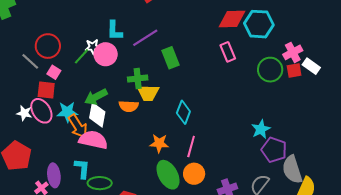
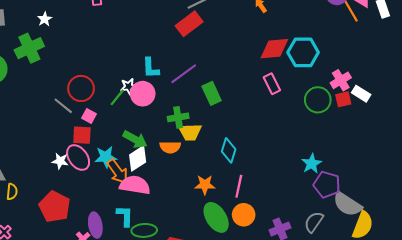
green arrow: (96, 97) -> (135, 139), turned -120
white diamond: (97, 115) -> (138, 158), turned 50
gray semicircle: (292, 169) -> (347, 204), turned -36

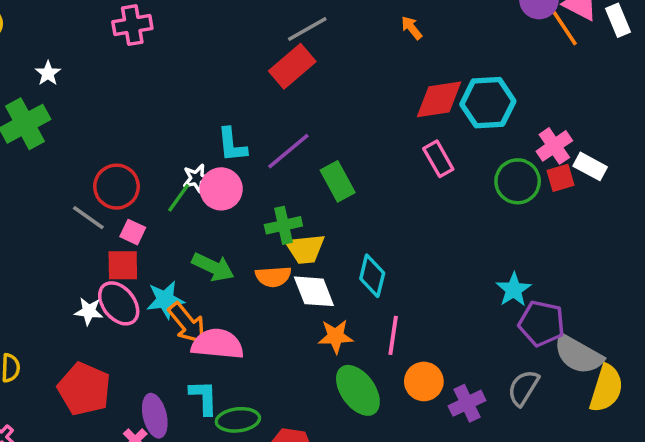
white diamond: (138, 158) -> (314, 291), moved, turned -75
orange circle: (244, 215) -> (424, 381), moved

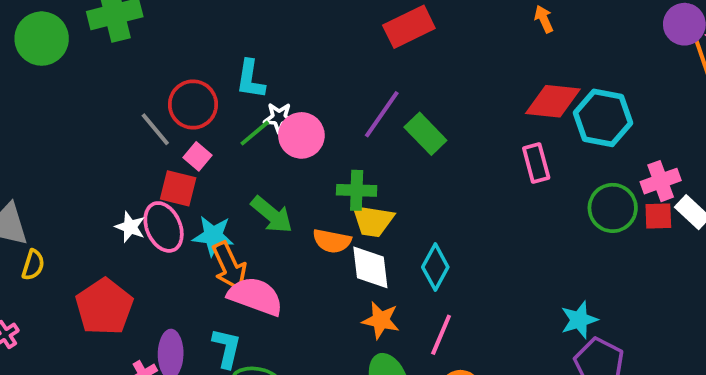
cyan L-shape: (232, 145) -> (250, 79), moved
purple line: (288, 151) -> (382, 114), turned -30
green rectangle: (338, 181) -> (425, 134), moved, turned -30

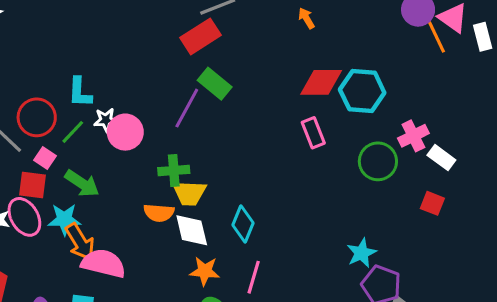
green line: (255, 133) -> (73, 132), moved
green rectangle: (425, 134) -> (215, 84), moved
green arrow: (272, 215) -> (82, 183), moved
red square: (658, 216) -> (432, 203), moved, turned 30

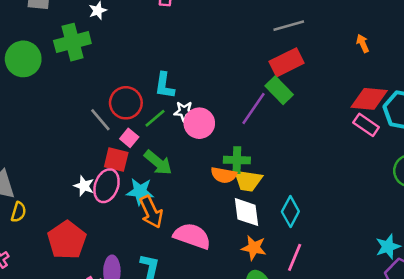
red rectangle: (200, 36) -> (286, 62), moved
pink rectangle: (313, 133) -> (366, 125), moved, turned -40
orange semicircle: (159, 213) -> (224, 175), moved
pink ellipse: (24, 217) -> (107, 186), turned 44
pink semicircle: (103, 263) -> (192, 236), moved

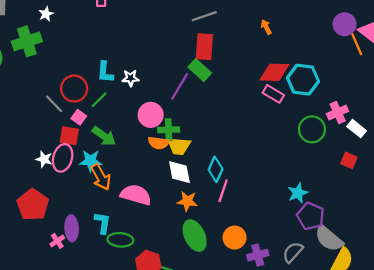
red rectangle: (286, 62) -> (204, 47), turned -56
white star: (184, 111) -> (131, 78), moved
pink circle: (199, 123) -> (151, 115), moved
pink line: (295, 257) -> (223, 191), moved

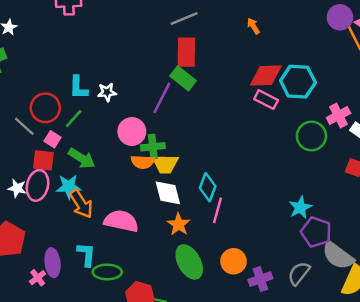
orange star: (187, 201) -> (179, 224), turned 30

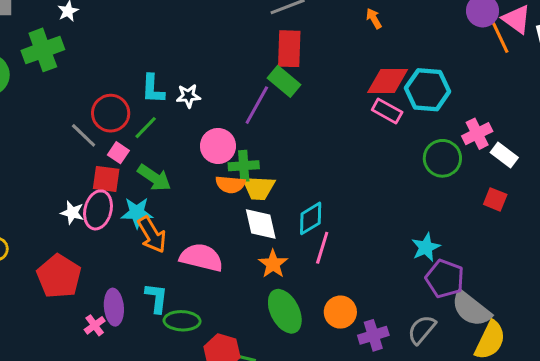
cyan diamond: (208, 187) -> (311, 218), turned 36

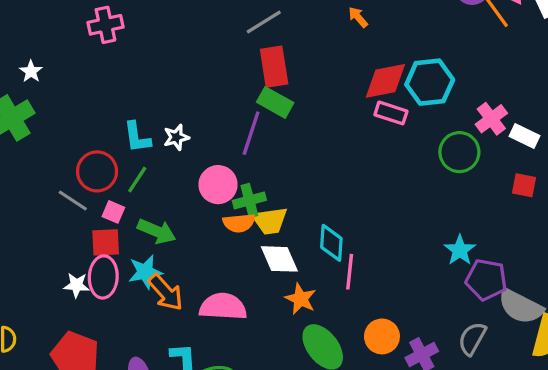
cyan diamond: (311, 218) -> (331, 243), turned -44

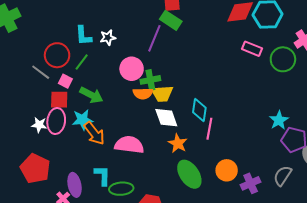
pink rectangle: (391, 113) -> (252, 49), moved

